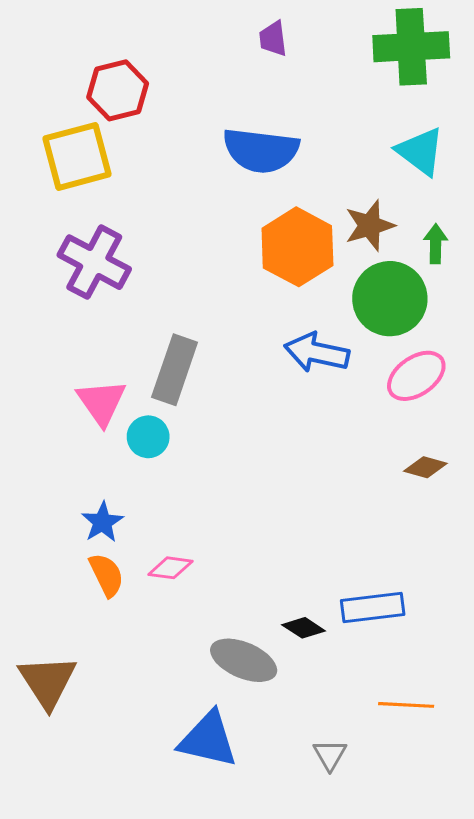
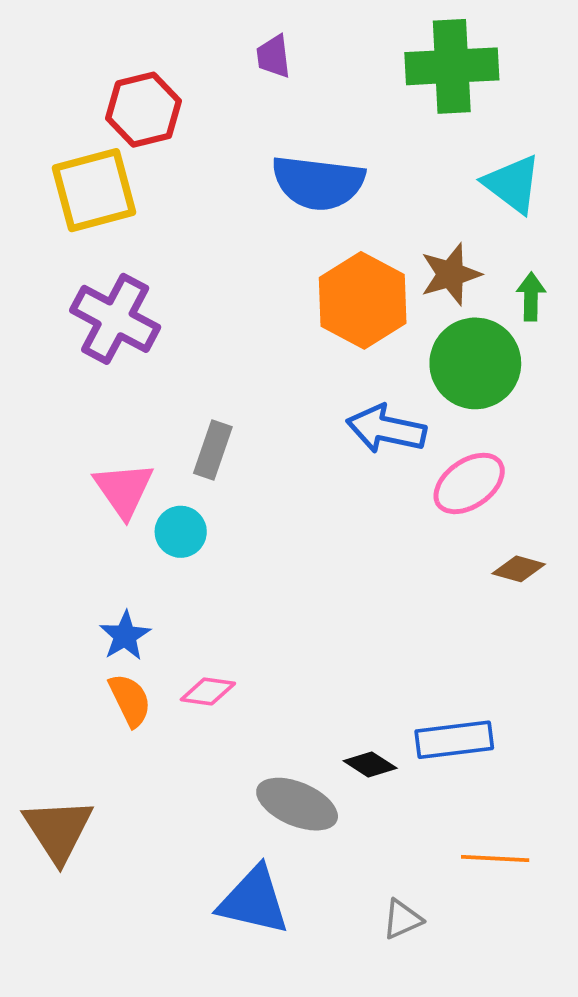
purple trapezoid: (273, 39) -> (274, 56), moved
green cross: (411, 47) -> (452, 66), moved
gray rectangle: (175, 370) -> (213, 450), size x0.7
pink ellipse: (416, 376) -> (469, 483), moved
gray triangle: (330, 755) -> (402, 919), turned 36

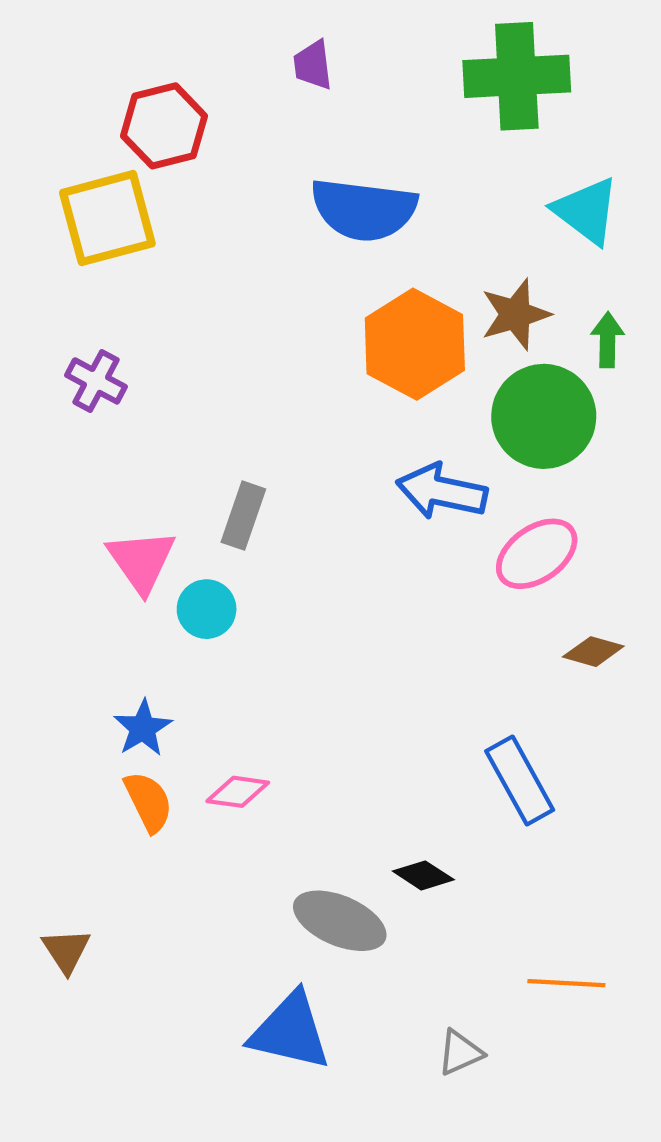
purple cross: (115, 319) -> (96, 381), moved, size x0.6
blue rectangle: (454, 740) -> (520, 781), moved, turned 68
brown triangle: (58, 830) -> (66, 951), size x0.6

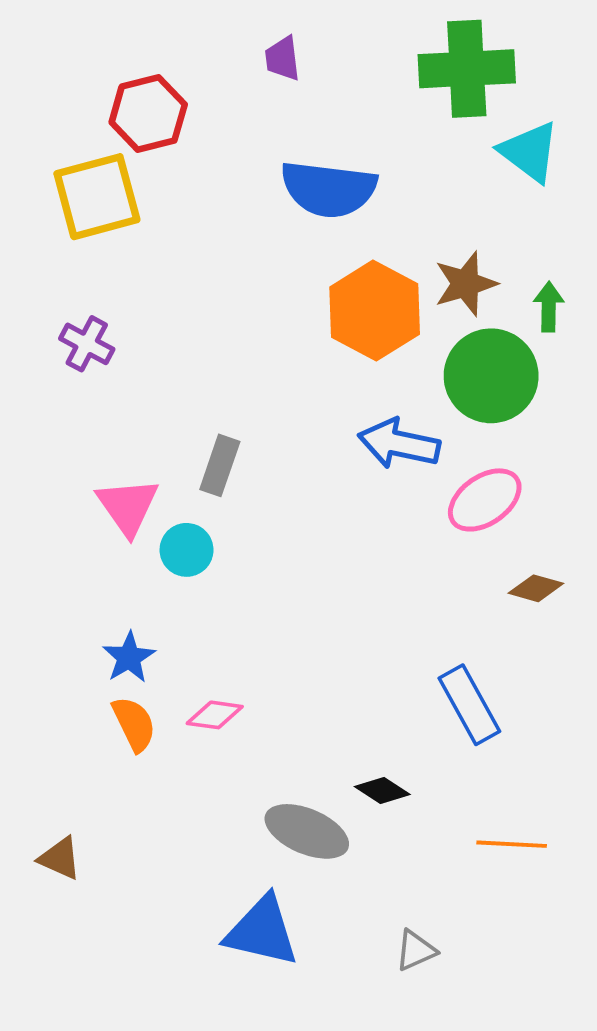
cyan triangle: (586, 211) -> (529, 152), moved
brown triangle: (66, 951) -> (60, 858), turned -33
orange line: (566, 983) -> (512, 844), moved

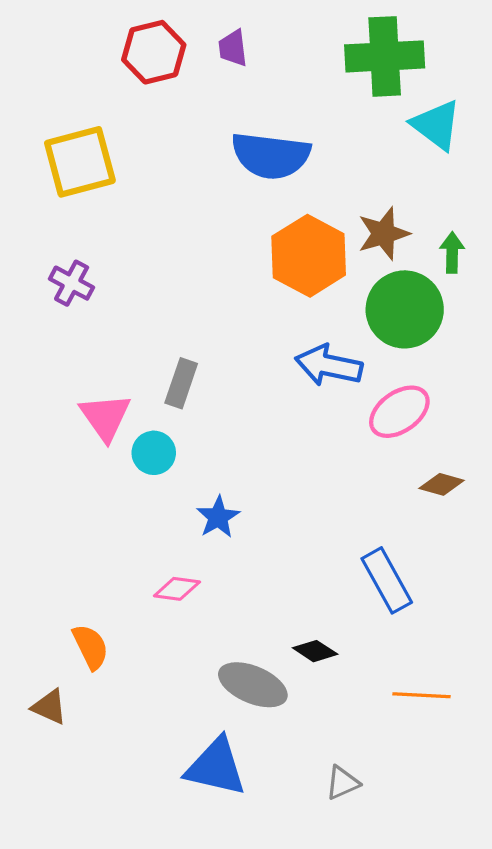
red hexagon: (148, 114) -> (154, 52), moved
blue star: (129, 657) -> (218, 517), moved
orange semicircle: (134, 724) -> (91, 647), moved

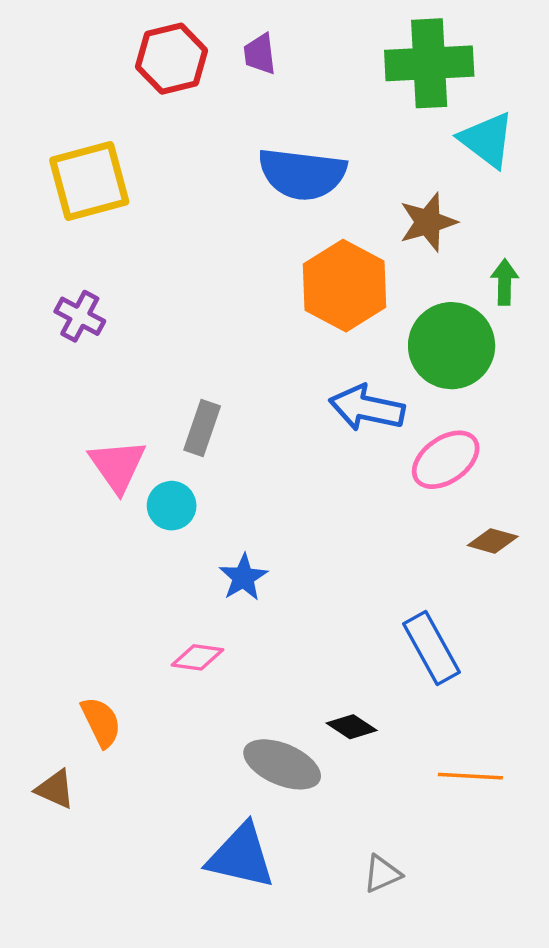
brown star: (384, 234) -> (428, 222), moved

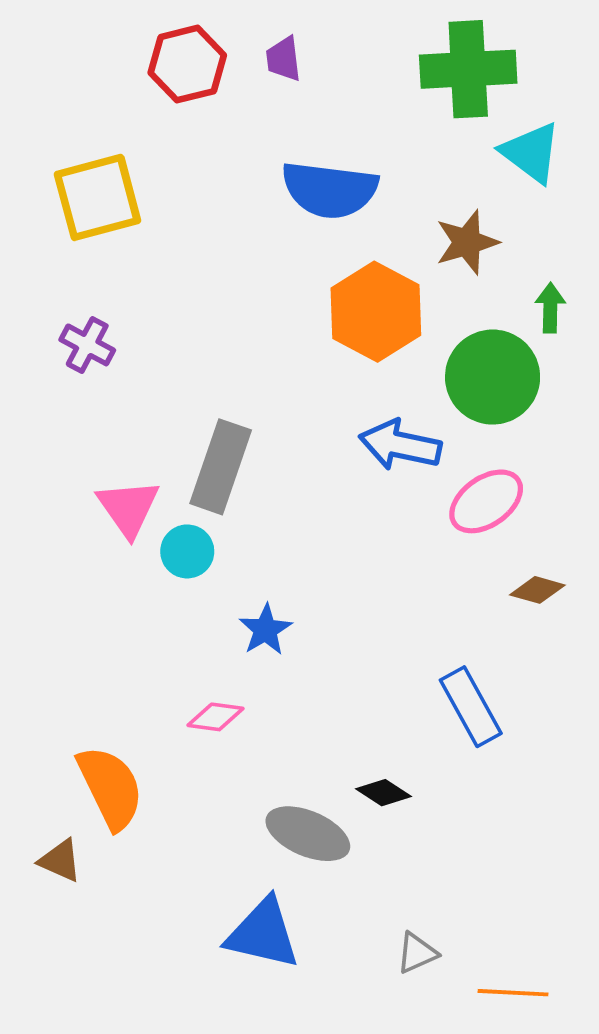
gray rectangle: (202, 428) -> (221, 467), size x1.5
orange semicircle: (101, 722) -> (110, 787), size x1.5
orange line: (470, 776) -> (513, 993), moved

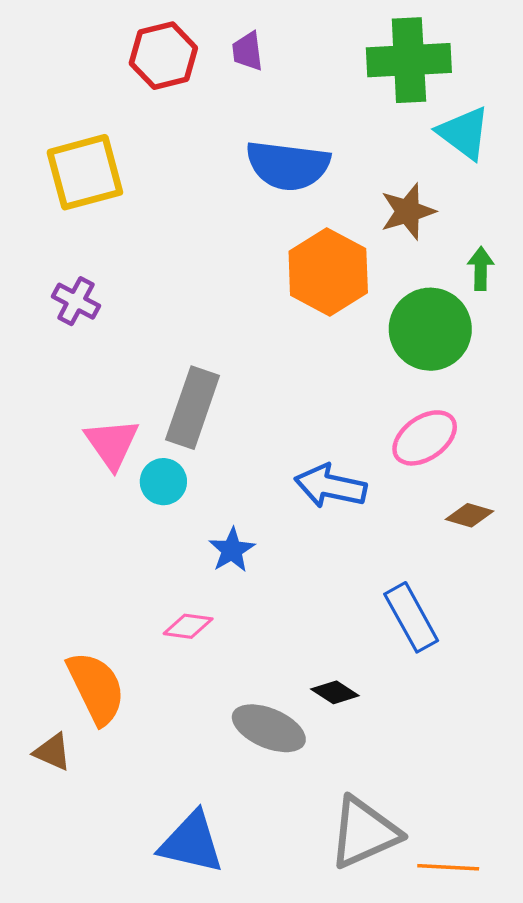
blue arrow: (400, 445) -> (330, 486), moved
blue triangle: (263, 934) -> (191, 843), moved
gray triangle: (417, 953) -> (364, 833), size x2.0

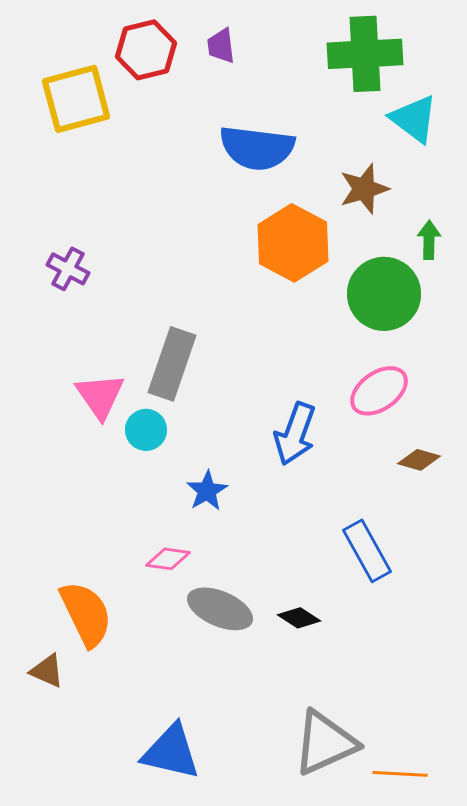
yellow square: (85, 172) -> (76, 99), moved
blue arrow: (330, 486) -> (295, 434), turned -82
gray ellipse: (269, 728) -> (220, 609), moved

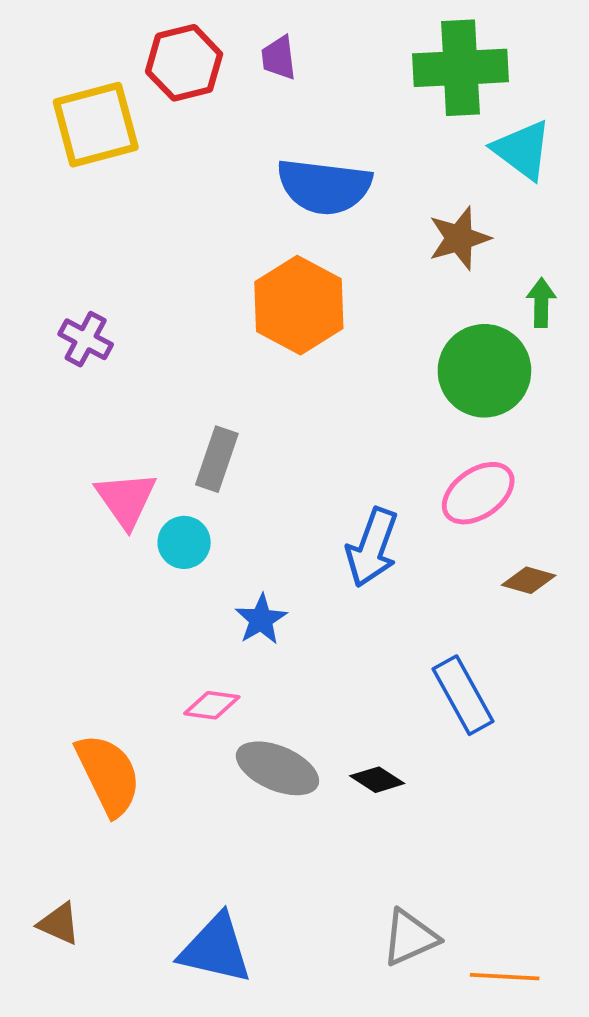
orange hexagon: (293, 243) -> (299, 305), moved
gray rectangle: (172, 364) -> (217, 459), size x0.7
brown triangle: (47, 671) -> (59, 924), moved
gray triangle: (325, 743) -> (410, 937), size x0.7

